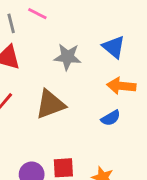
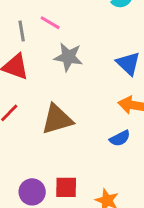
gray star: (68, 57) -> (68, 57), moved

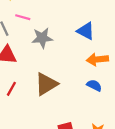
blue semicircle: (120, 138) -> (94, 85), turned -112

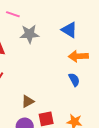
brown triangle: (46, 84) -> (28, 101), moved, size x0.6
blue semicircle: (94, 85) -> (74, 80), turned 32

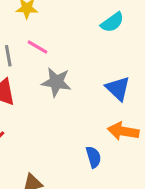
blue semicircle: (74, 80) -> (93, 157), moved

